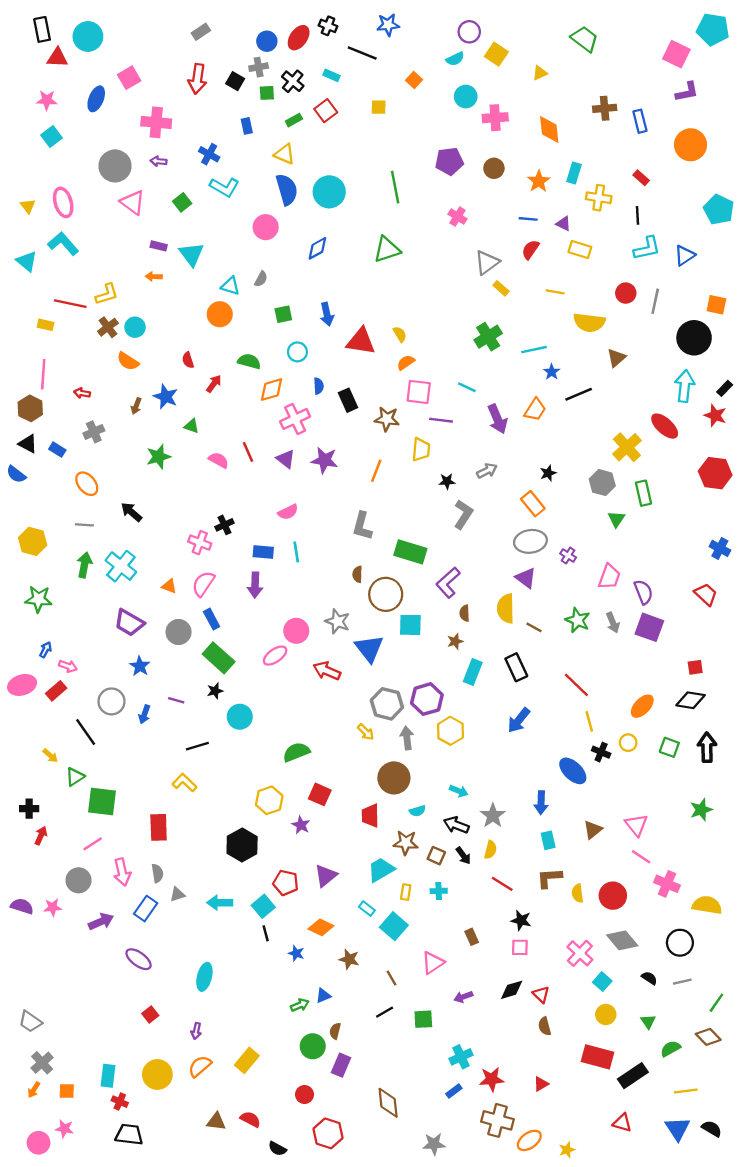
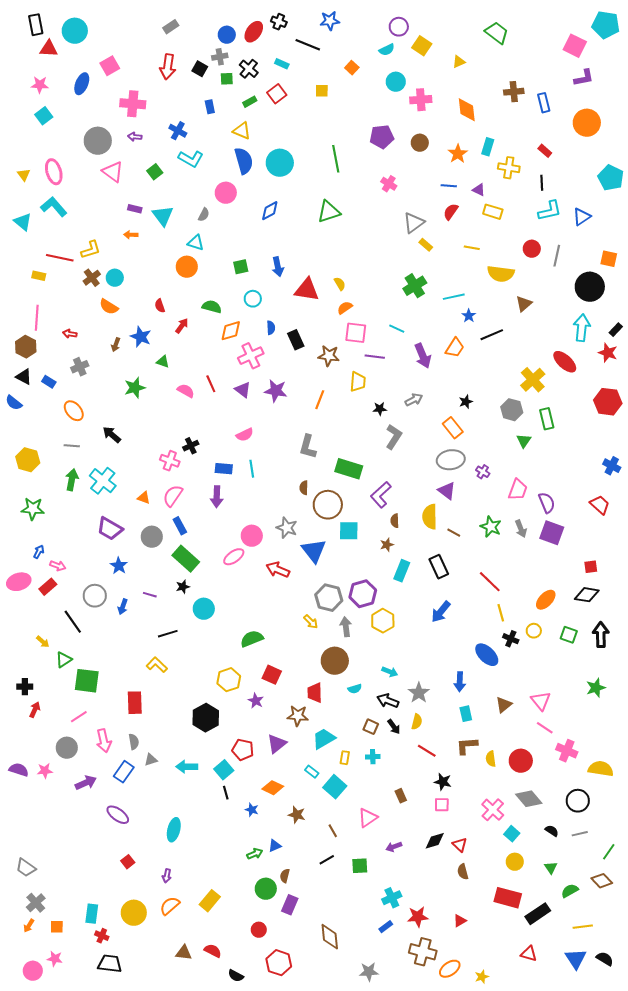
gray semicircle: (261, 279) -> (204, 215), moved
brown star: (406, 843) -> (298, 716), moved

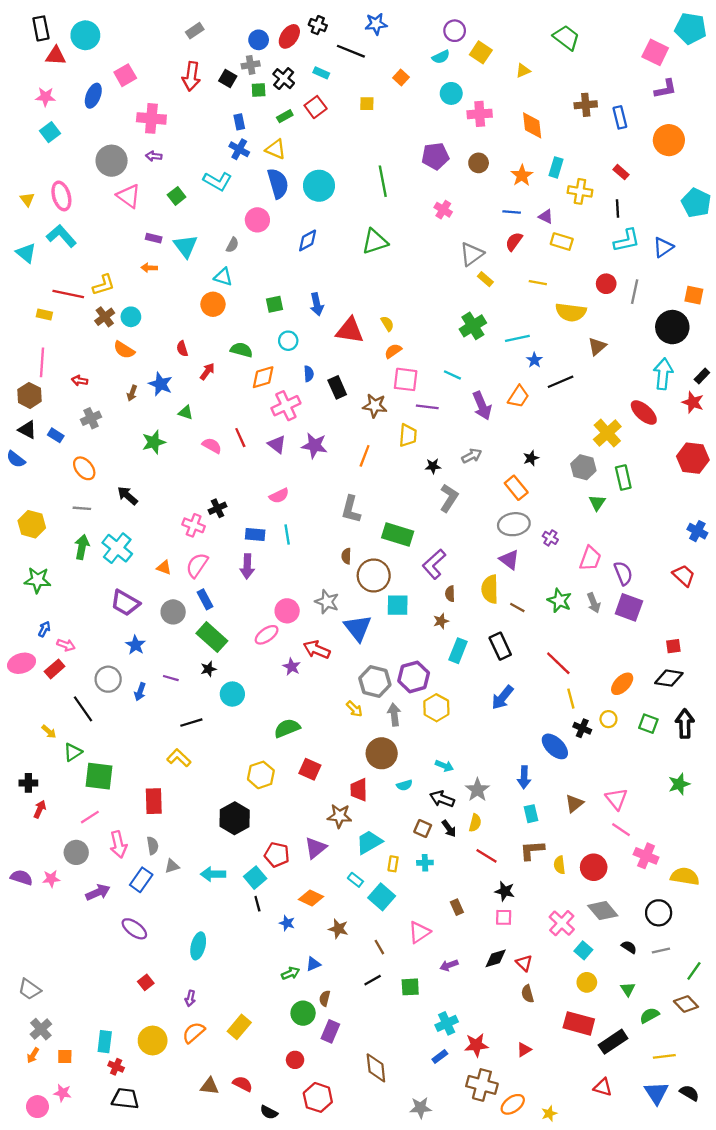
blue cross: (178, 131) -> (239, 149), moved
purple star: (256, 701) -> (292, 667), moved

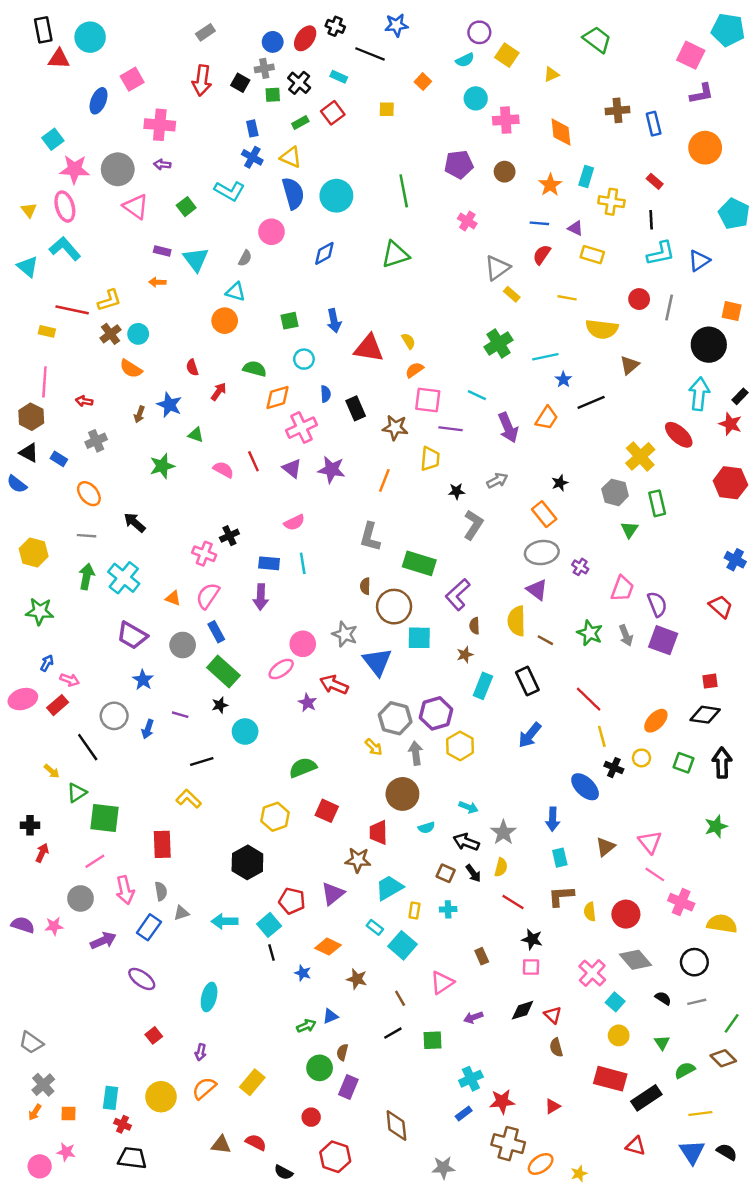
pink star: (45, 97) -> (74, 169), moved, size x1.4

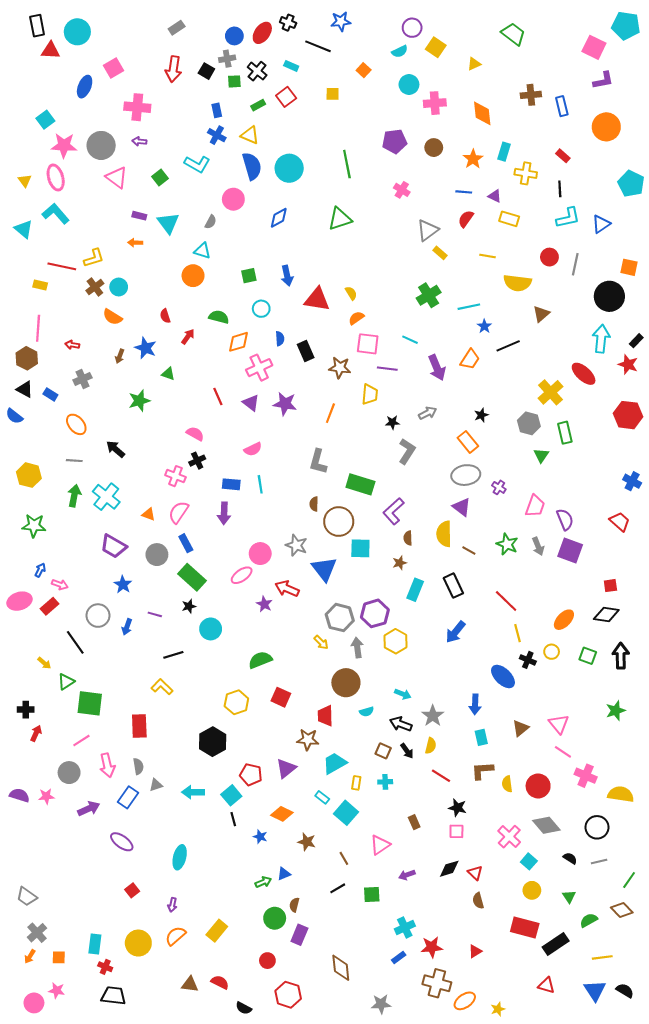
pink semicircle: (223, 470) -> (195, 434), moved

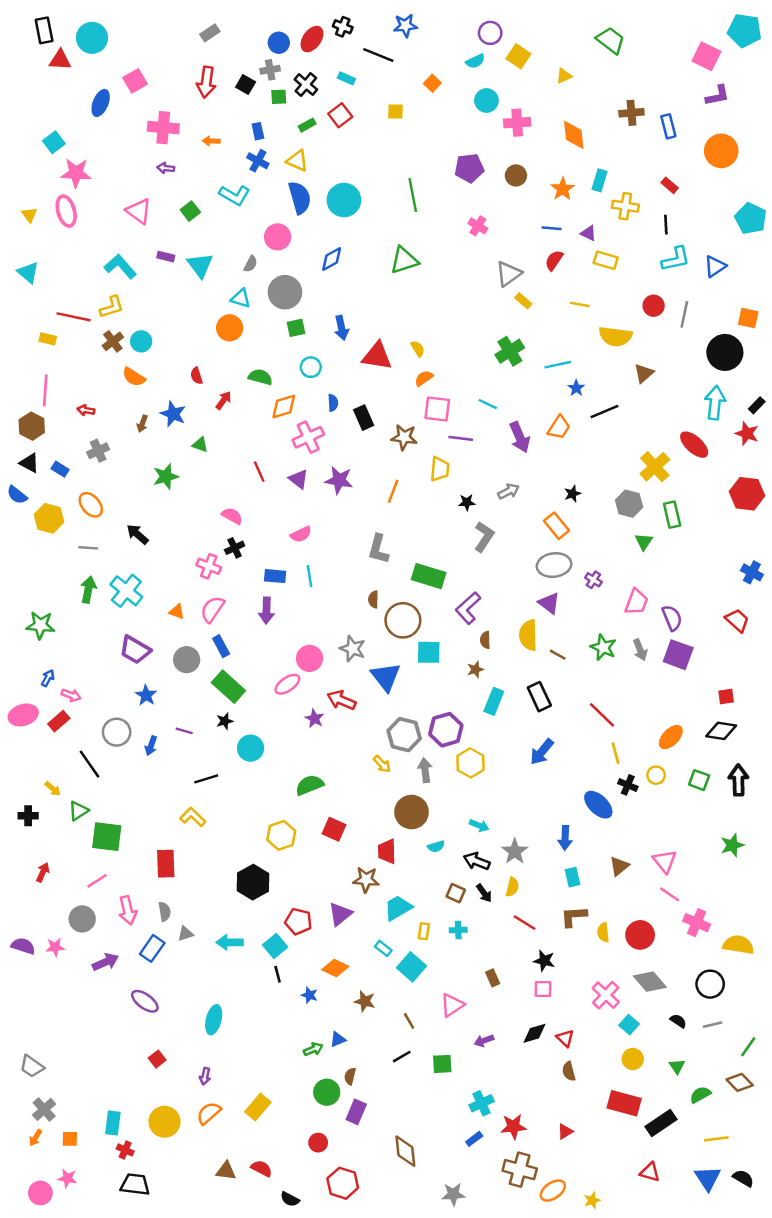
gray circle: (101, 145) -> (285, 292), moved
cyan L-shape: (56, 214) -> (120, 266), moved
orange arrow: (135, 243) -> (211, 141), moved
yellow hexagon: (29, 475) -> (49, 518), moved
black cross: (26, 710) -> (28, 816), moved

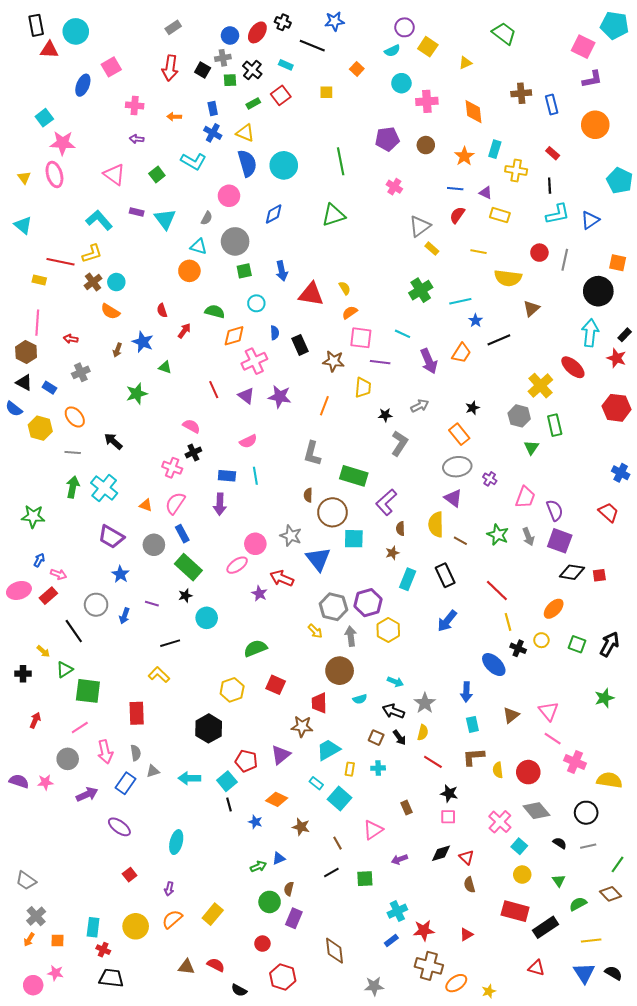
pink cross: (163, 128) -> (135, 105), size x0.7
black diamond: (721, 731) -> (572, 572), moved
black arrow: (738, 780) -> (609, 644), turned 30

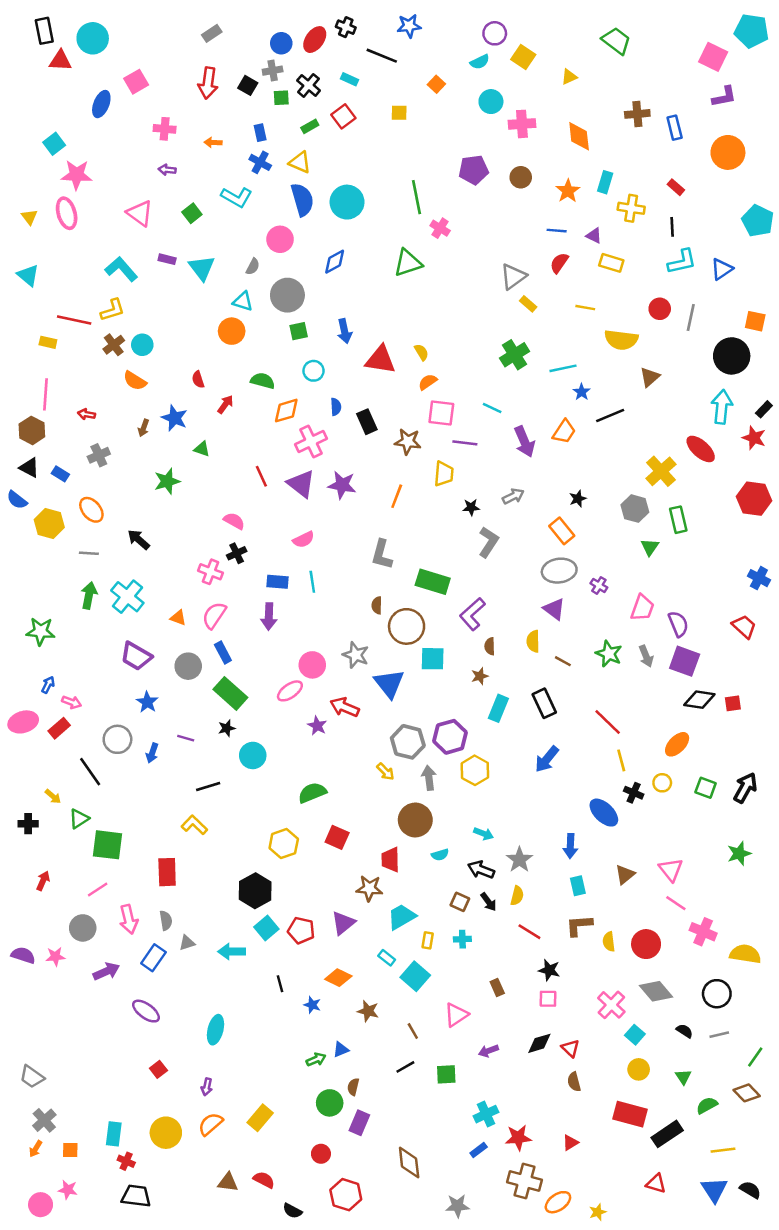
pink cross: (394, 187) -> (440, 228), moved
purple triangle: (246, 396) -> (301, 484), size x1.4
yellow semicircle: (436, 525) -> (533, 641), size x0.7
cyan square: (227, 781) -> (266, 928), moved

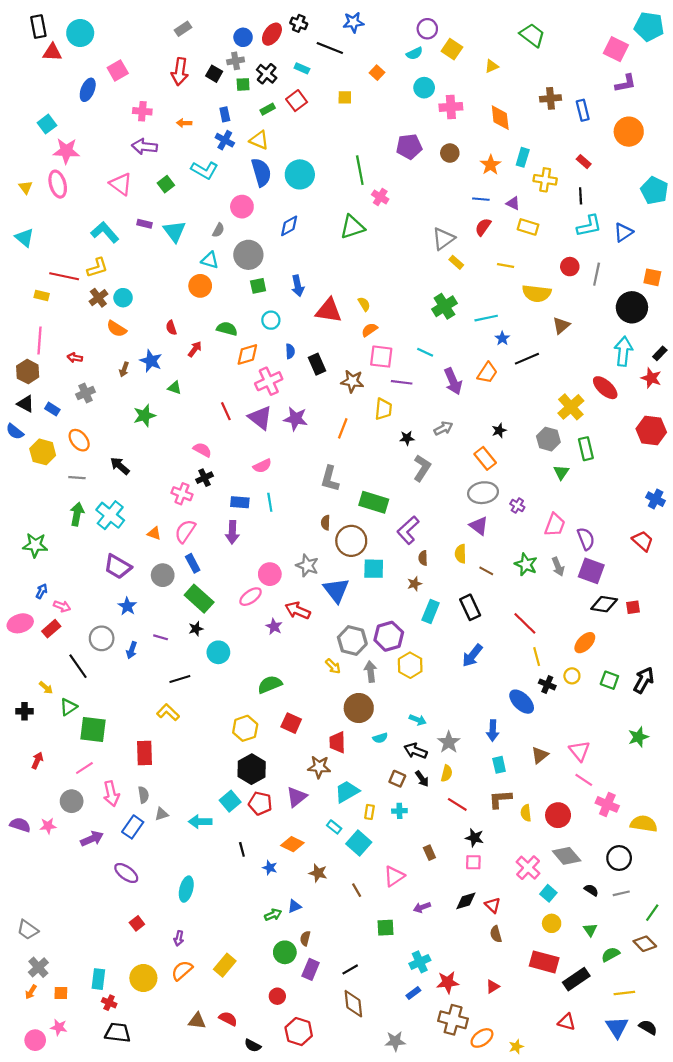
purple arrow: (167, 170) -> (144, 147), size x1.6
black hexagon: (255, 891) -> (252, 769), moved
black line: (405, 1067) -> (350, 969), moved

